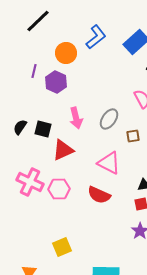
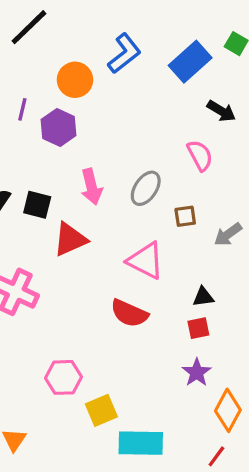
pink hexagon: (59, 189) -> (63, 377), moved
yellow square: (62, 247) -> (101, 410), moved

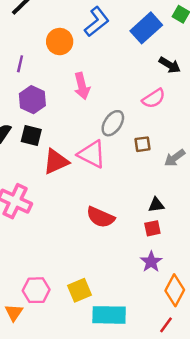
purple hexagon: (59, 127) -> (32, 100), moved
pink semicircle: (200, 155) -> (154, 98), turned 85
pink arrow: (91, 187) -> (82, 86), moved
pink triangle: (146, 261) -> (92, 154), moved
pink hexagon: (63, 377) -> (36, 290), moved

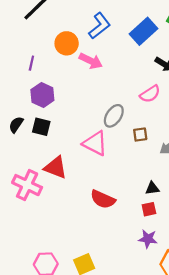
pink arrow: (82, 86) -> (91, 61), moved, turned -50
red triangle: (56, 162) -> (56, 167), moved, turned 45
purple star: (151, 262) -> (148, 239), turned -30

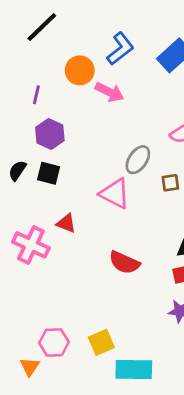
red triangle: (56, 167) -> (66, 223), size x0.7

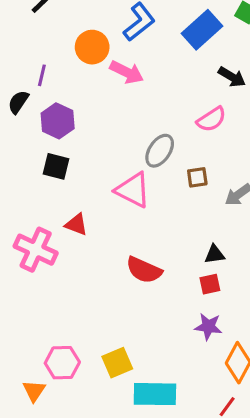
black semicircle: (17, 171) -> (18, 102), moved

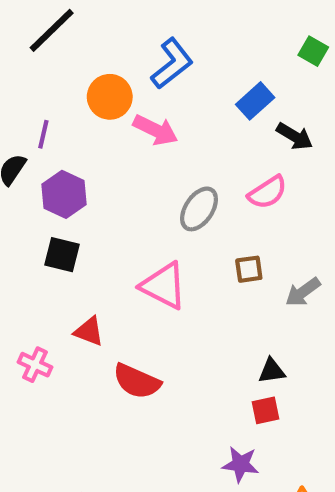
blue rectangle: (202, 30) -> (255, 101), moved, size x0.7
gray ellipse: (160, 151) -> (199, 209), moved
pink cross: (36, 250) -> (35, 365), size x0.6
red semicircle: (144, 270) -> (137, 381), moved
purple star: (208, 327) -> (241, 464), moved

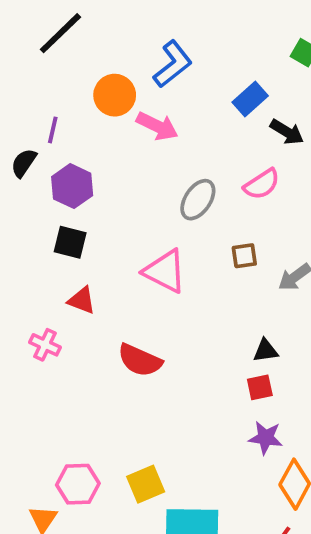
red triangle: (89, 331) -> (82, 300), moved
purple star: (241, 464) -> (266, 438), moved

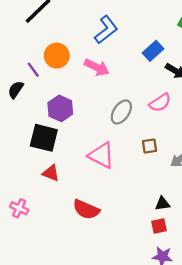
orange circle: (115, 95) -> (57, 56), moved
purple line: (53, 130) -> (33, 70), turned -49
purple hexagon: (72, 186) -> (60, 108), moved
black square: (70, 242) -> (44, 138), size x1.4
pink cross: (45, 345) -> (19, 208), moved

